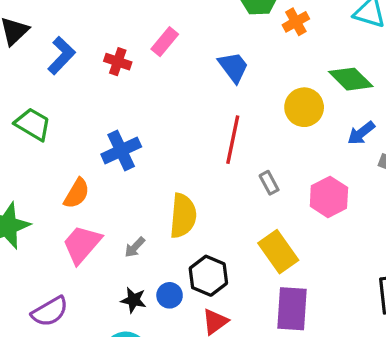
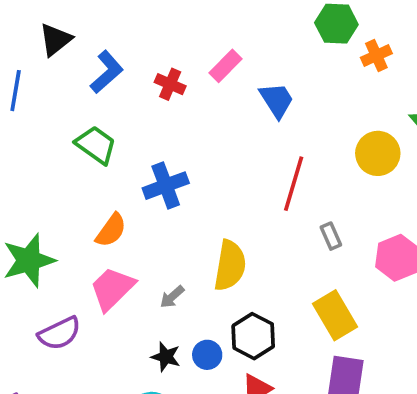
blue trapezoid: (233, 67) -> (277, 100), moved
green trapezoid: (33, 124) -> (96, 145), moved
purple semicircle: (50, 311) -> (60, 333), moved

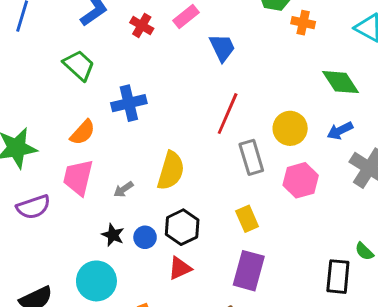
orange cross: (376, 56) -> (303, 23), turned 30
yellow circle: (378, 153) -> (290, 128), moved
gray rectangle: (331, 236) -> (251, 157), size x1.6
pink trapezoid: (112, 289) -> (78, 177), turned -39
yellow rectangle: (335, 315) -> (247, 219), size x0.7

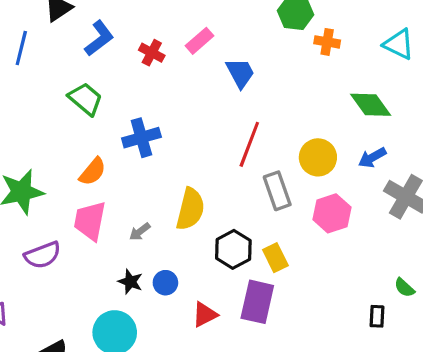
black hexagon: (182, 227) -> (233, 249), moved
purple rectangle: (249, 271) -> (257, 302), moved
black rectangle: (338, 277) -> (377, 316), size x0.6

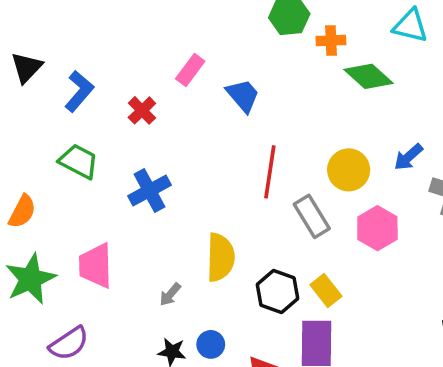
red cross: (152, 53) -> (142, 110), moved, turned 30
green diamond: (371, 105) -> (368, 76), moved
orange semicircle: (93, 172) -> (22, 211), moved
pink trapezoid: (90, 221) -> (96, 266), moved

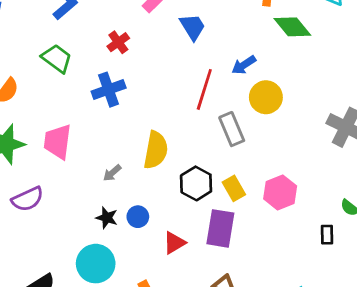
red cross: (142, 110) -> (118, 42), moved
blue arrow: (408, 157) -> (244, 65), moved
pink hexagon: (377, 228) -> (280, 192), moved

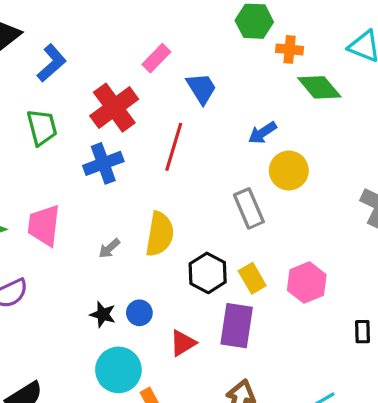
red cross: (118, 42) -> (114, 108), size x1.8
green trapezoid: (57, 58) -> (42, 127), turned 40
red line: (204, 89) -> (174, 147), moved
gray arrow: (112, 173) -> (109, 248), moved
cyan circle: (96, 264) -> (118, 370), moved

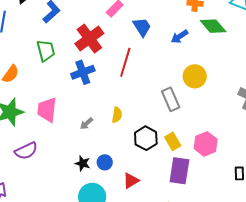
blue arrow: (262, 133) -> (180, 37), moved
yellow semicircle: (160, 234) -> (117, 115), size x0.6
purple rectangle: (237, 326) -> (179, 171), moved

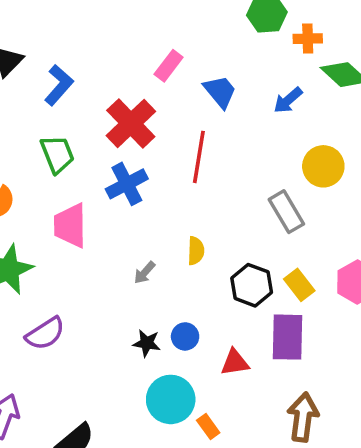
pink trapezoid: (47, 110) -> (70, 226), moved
purple rectangle: (179, 171) -> (288, 337), moved
red triangle: (131, 181) -> (235, 362), turned 30

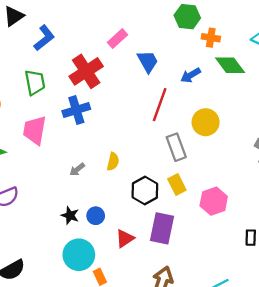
red line: (199, 157) -> (160, 105), moved
yellow rectangle: (299, 285) -> (177, 185), moved
red triangle: (235, 362) -> (125, 239), turned -36

